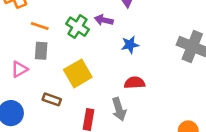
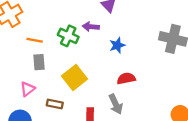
pink triangle: (19, 69) -> (27, 89), moved

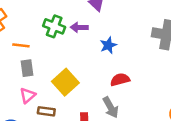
green cross: (68, 36) -> (54, 26), moved
pink triangle: (27, 89) -> (28, 96), moved

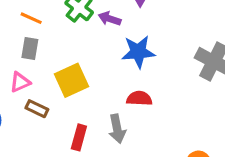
blue star: (108, 45) -> (138, 52), size x1.5

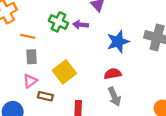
blue star: (138, 52) -> (118, 42), moved
gray arrow: (117, 129) -> (114, 97), moved

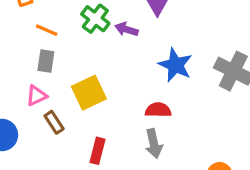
blue star: (118, 42) -> (175, 65), turned 30
brown rectangle: (45, 96) -> (54, 122), turned 32

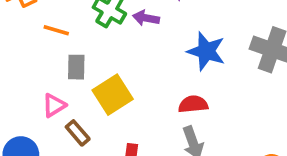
gray rectangle: (46, 61) -> (76, 67), moved

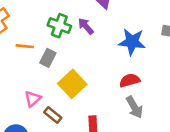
purple arrow: (146, 18) -> (86, 26), turned 48
gray rectangle: (76, 67) -> (48, 58), moved, turned 36

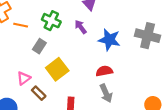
purple arrow: (86, 26) -> (81, 27), moved
orange line: (25, 46) -> (21, 25), moved

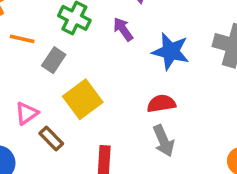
orange line: (21, 25) -> (22, 39), moved

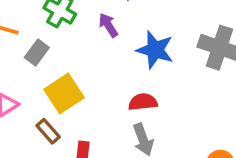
brown rectangle: (51, 139) -> (48, 131), moved

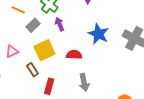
purple arrow: (108, 25) -> (59, 24), moved
red semicircle: (143, 102) -> (74, 55), moved

